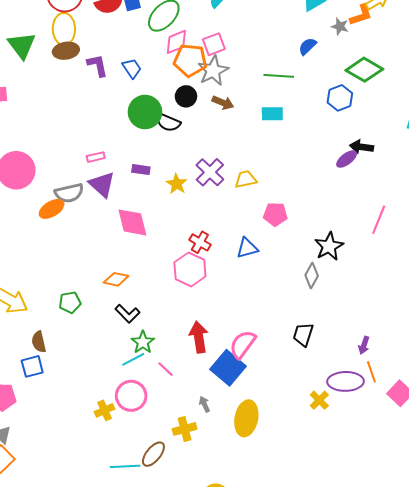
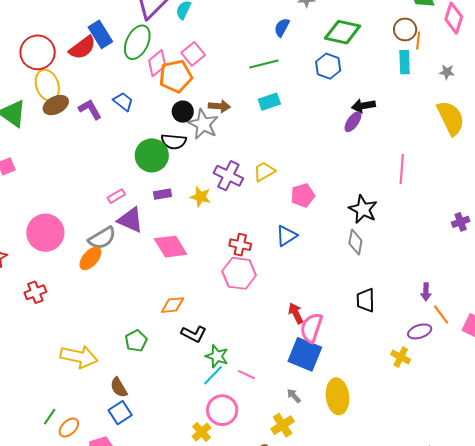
gray star: (213, 71) -> (203, 124), moved
green circle: (145, 112) -> (152, 155), moved
red arrow: (199, 337) -> (296, 313), moved, size x0.7
purple ellipse: (345, 381) -> (420, 331), size x0.7

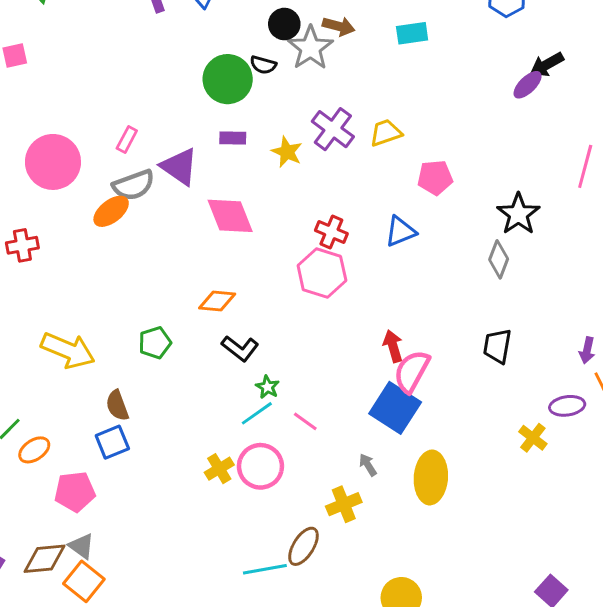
black arrow: (363, 106) -> (547, 64), turned -30
black semicircle: (174, 141) -> (263, 65), size x0.7
pink rectangle: (116, 196) -> (127, 139), moved, turned -42
green star: (217, 356) -> (267, 387), size x0.7
yellow cross: (202, 432) -> (219, 469), moved

